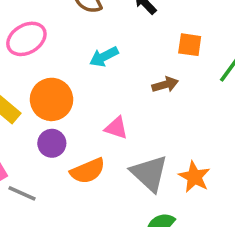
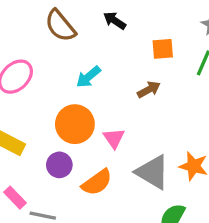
orange circle: (51, 99) -> (75, 124), moved
pink triangle: (116, 128) -> (114, 138), turned 50

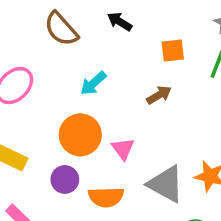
orange semicircle: (97, 182) -> (106, 197), turned 36

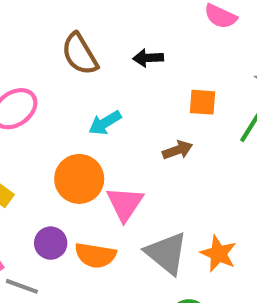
black arrow: (120, 22) -> (148, 58), turned -45
pink triangle: (123, 149) -> (125, 204), size x1.4
purple circle: (65, 179) -> (51, 243), moved

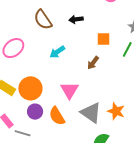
brown arrow: (178, 150) -> (93, 63), turned 152
orange circle: (79, 179) -> (30, 88), moved
orange semicircle: (95, 255) -> (57, 116), turned 54

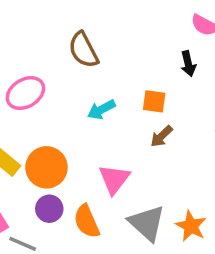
black arrow: (76, 19) -> (188, 64), moved, turned -104
orange square: (104, 39) -> (154, 101), moved

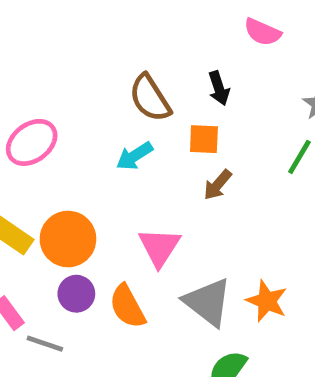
brown semicircle: (83, 50) -> (150, 98), moved
black arrow: (188, 64) -> (219, 88), moved

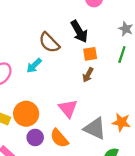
black arrow: (219, 88) -> (79, 31), size x1.5
orange square: (204, 139) -> (90, 54), moved
cyan arrow: (134, 156) -> (34, 66), moved

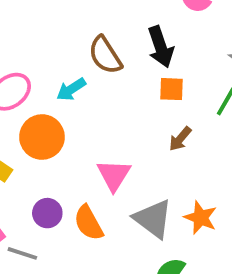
brown arrow: (88, 75) -> (180, 139), moved
orange circle: (26, 114) -> (42, 137), moved

